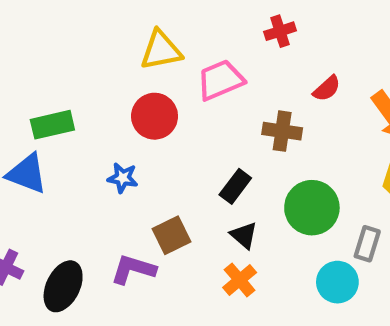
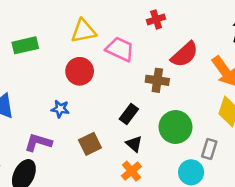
pink trapezoid: (220, 80) -> (120, 49), turned 48
red semicircle: (327, 89) -> (185, 54), size x1.6
green rectangle: (52, 125) -> (25, 45), moved
purple L-shape: (133, 269) -> (38, 143), moved

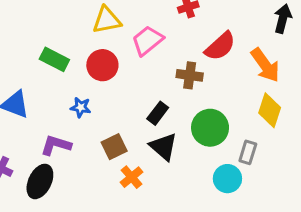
green rectangle: (25, 45) -> (54, 59), moved, turned 40
pink trapezoid: (120, 49) -> (148, 40), turned -64
black triangle: (134, 144) -> (163, 147), size x1.5
orange cross: (131, 171) -> (132, 177), moved

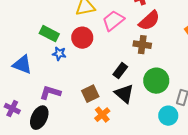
red semicircle: (220, 46) -> (149, 21), moved
blue star: (81, 107) -> (59, 54), moved

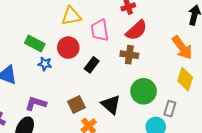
pink trapezoid: (113, 21) -> (100, 30), turned -60
black rectangle: (120, 71) -> (92, 65), moved

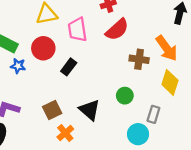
brown cross: (129, 55) -> (139, 59), moved
green circle: (144, 91) -> (125, 96), size x0.6

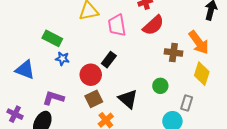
red circle: (43, 48) -> (91, 75), moved

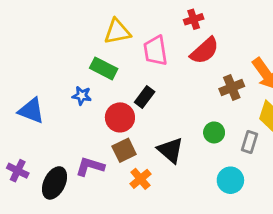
green rectangle: (52, 38) -> (104, 68), moved
brown cross: (173, 53) -> (232, 87), turned -30
purple L-shape: (53, 98) -> (90, 167), moved
gray rectangle: (187, 103) -> (250, 142), moved

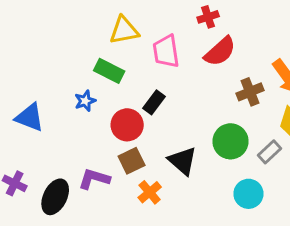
blue star: (82, 96) -> (85, 101), turned -30
green circle: (214, 132) -> (231, 141), size x1.5
gray rectangle: (250, 142) -> (269, 152), turned 30

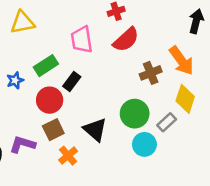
yellow triangle: (124, 30) -> (22, 22), moved
green rectangle: (109, 71) -> (46, 66), moved, turned -60
cyan circle: (248, 194) -> (144, 144), moved

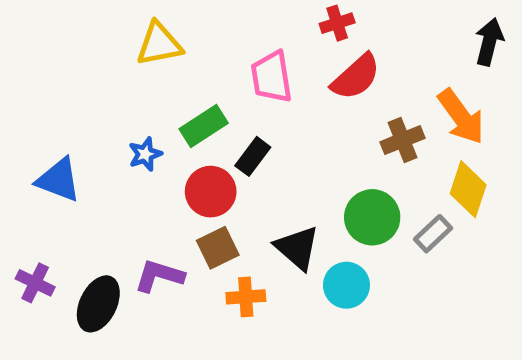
cyan circle: (144, 144) -> (346, 285), moved
orange cross: (68, 156) -> (246, 297), turned 36

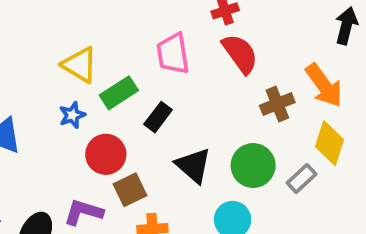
yellow triangle: (159, 44) -> (80, 65), moved, turned 42
red semicircle: (356, 77) -> (240, 54), turned -84
red circle: (211, 192) -> (106, 154), moved
black triangle: (297, 248) -> (193, 166), moved

